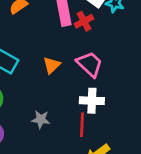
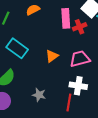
pink trapezoid: (90, 64) -> (80, 59), turned -65

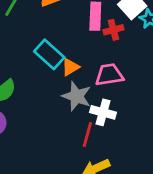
cyan rectangle: (17, 48) -> (49, 54), moved
gray star: (39, 95) -> (77, 96), moved, size x1.5

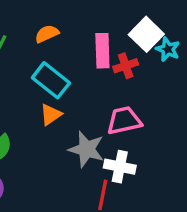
cyan rectangle: (49, 54) -> (51, 80), moved
orange triangle: (70, 67) -> (51, 115), moved

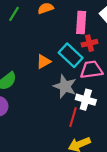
red cross: (126, 66) -> (89, 43), moved
cyan rectangle: (51, 80) -> (71, 55), moved

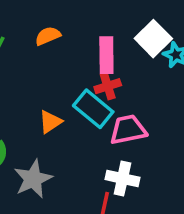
red cross: (89, 43) -> (108, 86), moved
gray star: (65, 86) -> (33, 179), moved, turned 30

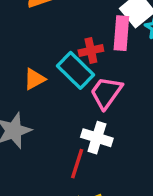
pink rectangle: (106, 55) -> (121, 33), moved
pink trapezoid: (128, 130) -> (106, 93), turned -48

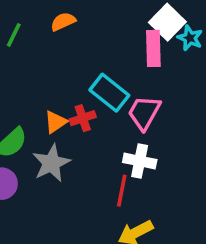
red cross: (91, 51) -> (83, 118), moved
orange triangle: (34, 79) -> (56, 122), moved

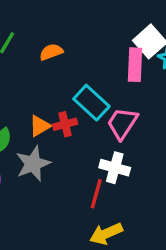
orange semicircle: (63, 22) -> (51, 52), moved

